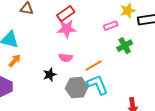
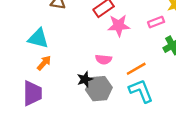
pink star: (67, 29) -> (119, 26), moved
gray hexagon: (77, 88) -> (99, 89), moved

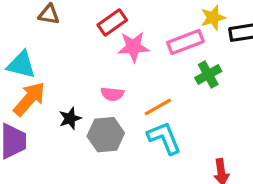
pink rectangle: (156, 22) -> (185, 42), size x1.5
orange arrow: (44, 63) -> (29, 99), size x1.6
black star: (85, 79) -> (70, 118), moved

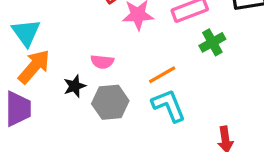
cyan triangle: (21, 65) -> (26, 33), turned 40
pink semicircle: (112, 94) -> (102, 62), moved

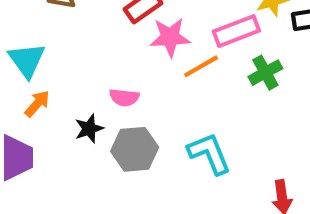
orange arrow: (34, 67) -> (37, 104), size x0.6
orange line: (162, 75) -> (201, 66), moved

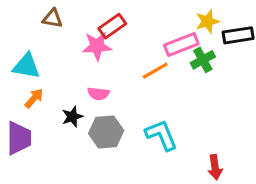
pink star: (170, 37) -> (97, 46), moved
cyan triangle: (27, 60) -> (26, 66), turned -44
green cross: (265, 73) -> (203, 60), moved

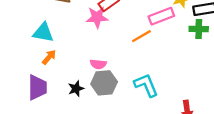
green cross: (203, 60) -> (199, 29), moved, turned 30
pink semicircle: (98, 94) -> (98, 64), moved
black star: (72, 117) -> (76, 89), moved

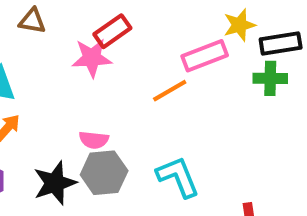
black star: (76, 89) -> (55, 183), size x1.5

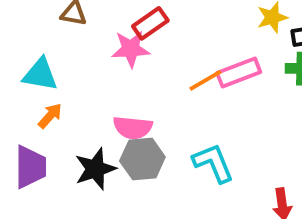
pink rectangle: (205, 56) -> (239, 73), moved
pink semicircle: (94, 140) -> (133, 128), size x1.4

